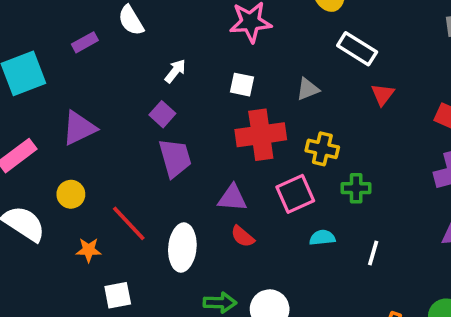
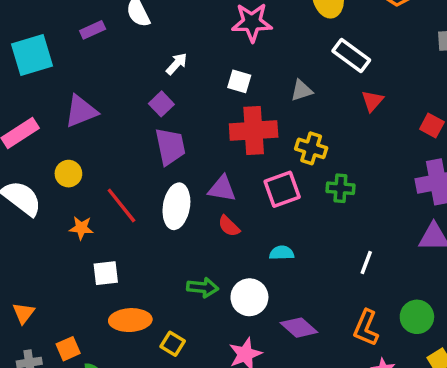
cyan semicircle: (322, 238) -> (282, 253), moved
white ellipse: (182, 248) -> (176, 206), moved
white line: (373, 253) -> (366, 263), moved

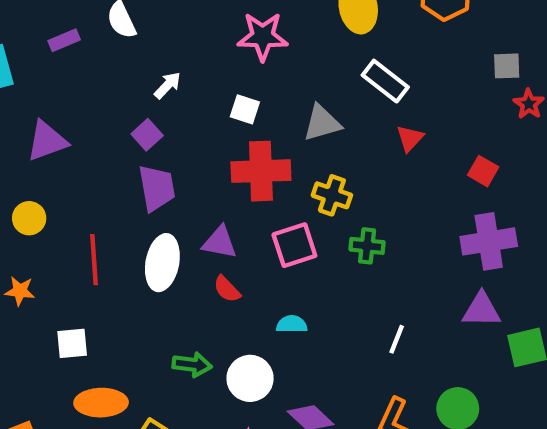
gray triangle: (301, 90) -> (322, 123), size x1.4
red line: (121, 205) -> (94, 260), turned 33
orange star: (81, 228) -> (20, 291), moved

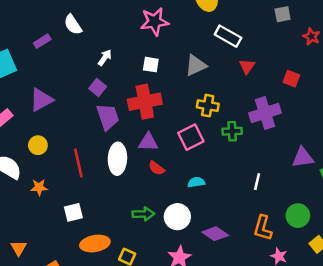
gray square: (507, 66) -> (283, 14), moved
red cross: (261, 171) -> (145, 102), moved
purple cross: (489, 241) -> (265, 113), moved

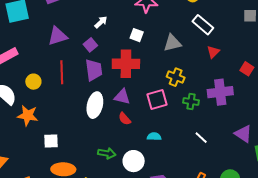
purple triangle: (41, 100) -> (58, 36), moved
purple triangle: (303, 157) -> (243, 134), turned 30
red line: (78, 163) -> (62, 72), moved
white line: (257, 182) -> (201, 138), moved, turned -72
orange star: (39, 187) -> (28, 115), size x1.5

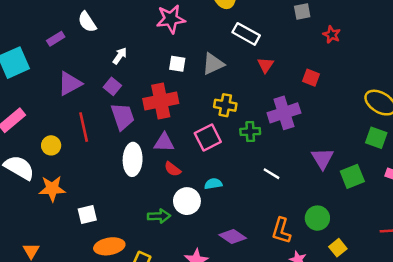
white square: (137, 35) -> (177, 64), moved
purple triangle: (243, 134) -> (322, 159), turned 36
white circle: (134, 161) -> (187, 201), moved

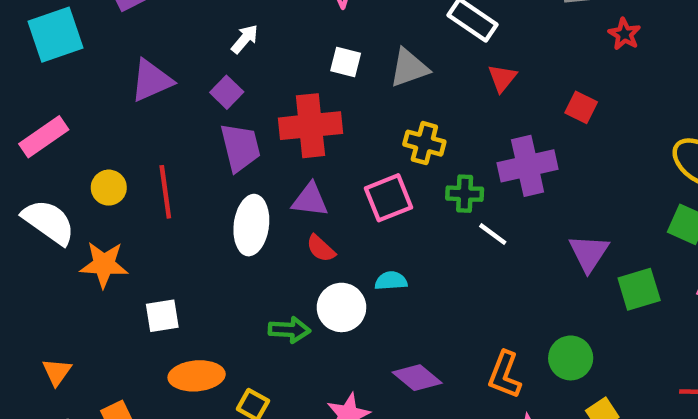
red line: (84, 127) -> (165, 192), moved
white line: (272, 174) -> (493, 234), moved

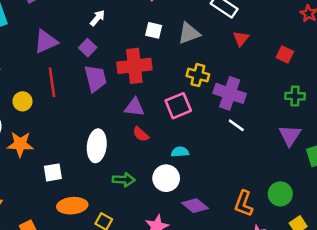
purple cross: (528, 166) -> (230, 93), moved, turned 32
red line: (165, 192) -> (52, 82), moved
green cross: (465, 194) -> (295, 96), moved
white ellipse: (251, 225) -> (97, 146), moved
white circle: (341, 307) -> (166, 178), moved

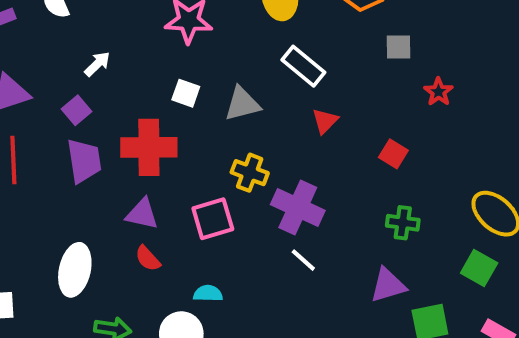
purple triangle: (290, 135) -> (388, 285), turned 35

